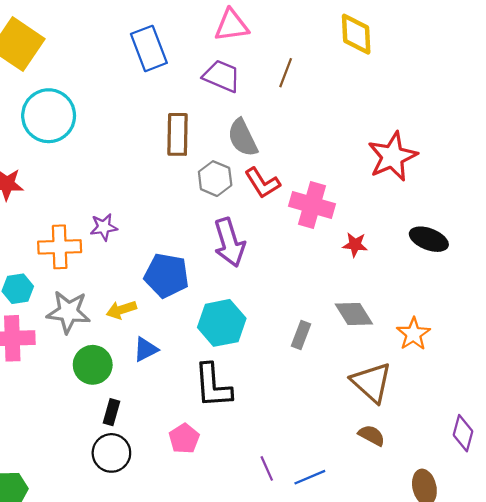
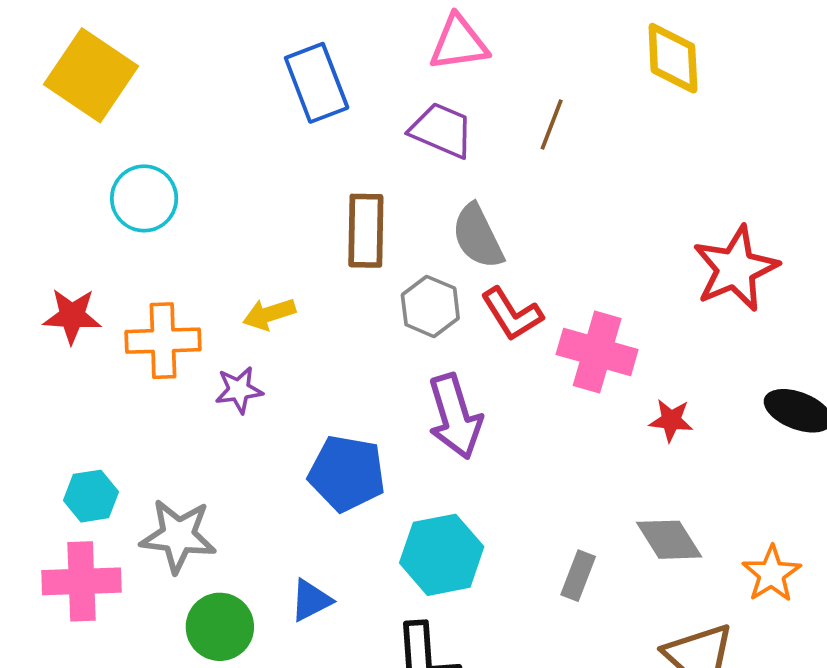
cyan circle: (49, 116) -> (144, 198), size x0.7
orange cross: (60, 247) -> (163, 341), moved
yellow arrow: (121, 310) -> (269, 314), moved

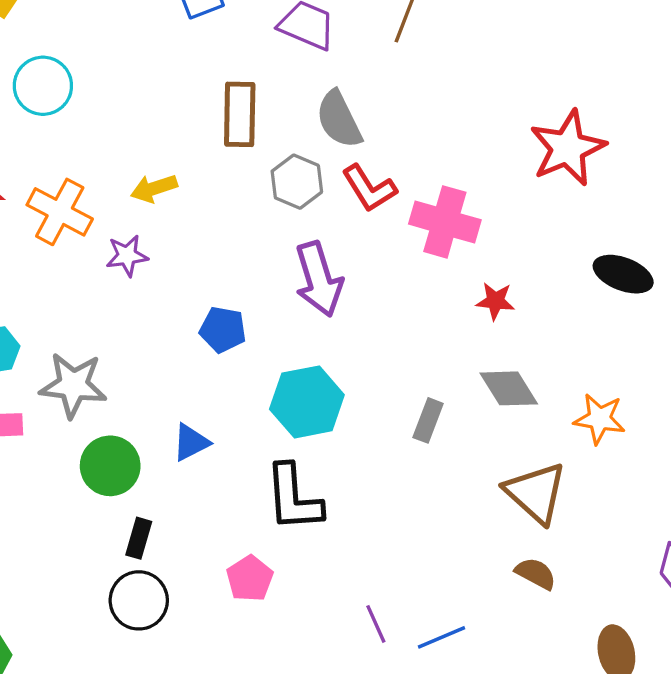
orange cross: (163, 341) -> (60, 212), turned 30
red star: (671, 420) -> (495, 301), moved
blue pentagon: (347, 473) -> (223, 330), size x0.7
orange star: (772, 574) -> (600, 419), turned -30

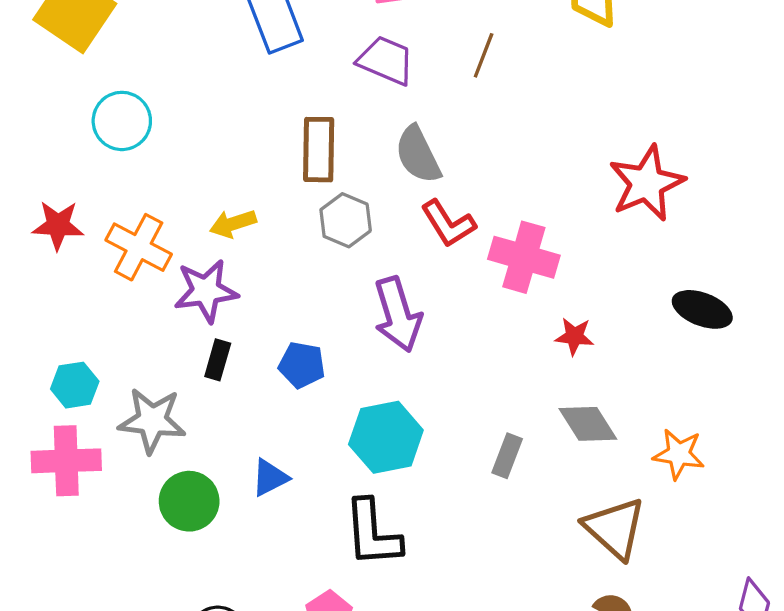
gray hexagon: (297, 182) -> (346, 220), moved
purple star: (127, 256) -> (206, 291), size x1.5
black rectangle: (139, 538) -> (218, 360), moved

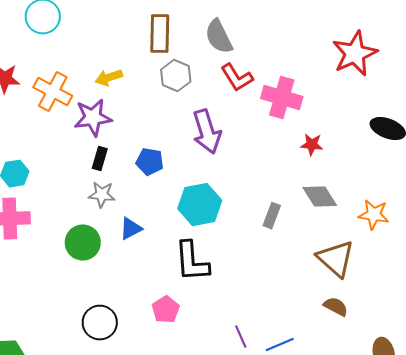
gray star: (152, 420) -> (102, 195), moved, size x0.7

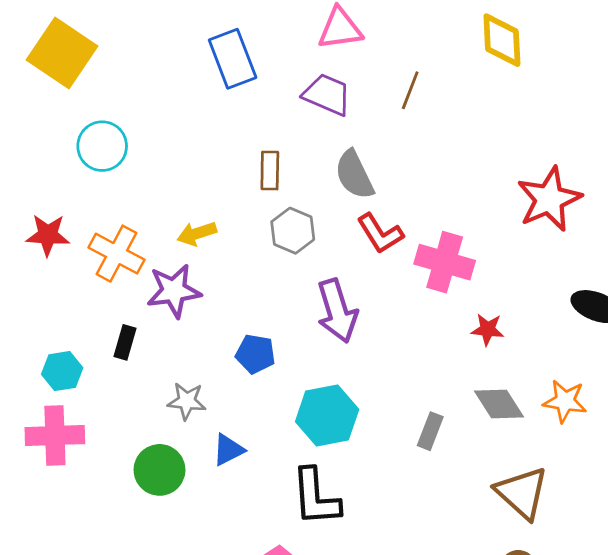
brown rectangle: (160, 34) -> (270, 170), size x0.7
black rectangle: (100, 159) -> (125, 342), moved
orange star: (374, 215) -> (565, 401), moved

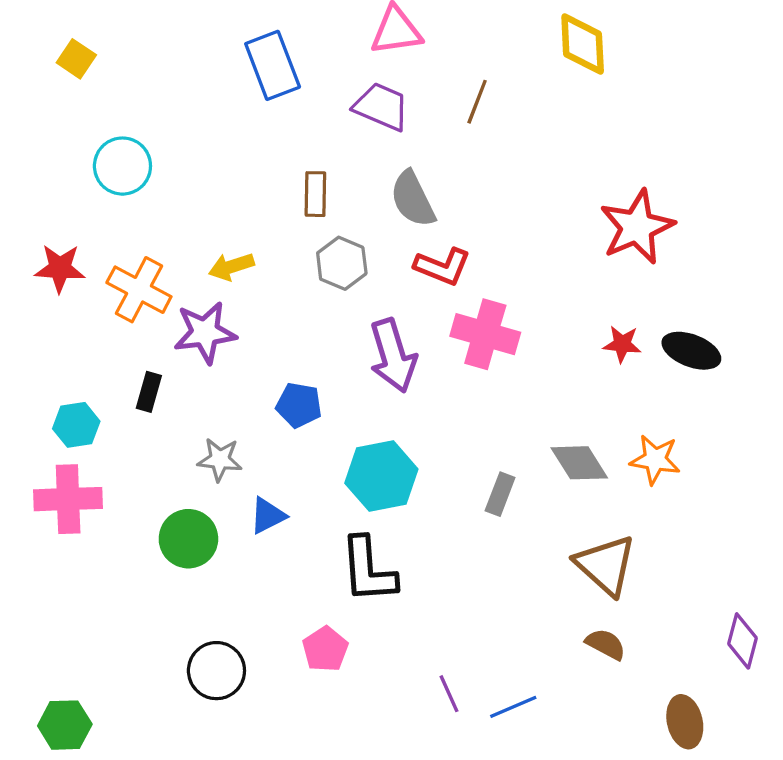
yellow square: (62, 53) -> (76, 59), size x0.5
red L-shape: (380, 234) -> (442, 267), turned -36
pink cross: (445, 262) -> (485, 334), moved
red star: (488, 330) -> (622, 344), moved

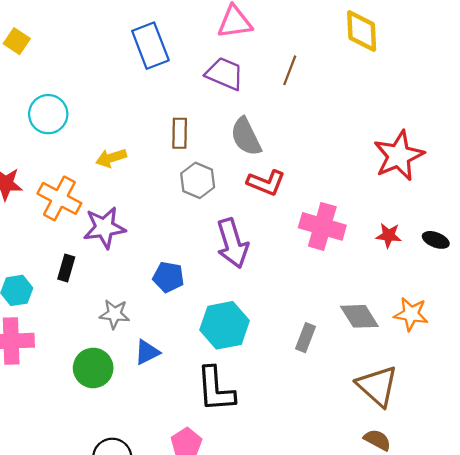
yellow arrow: (231, 267) -> (111, 158), moved
pink cross: (485, 334) -> (322, 226), moved
black ellipse: (691, 351) -> (436, 240), size x0.7

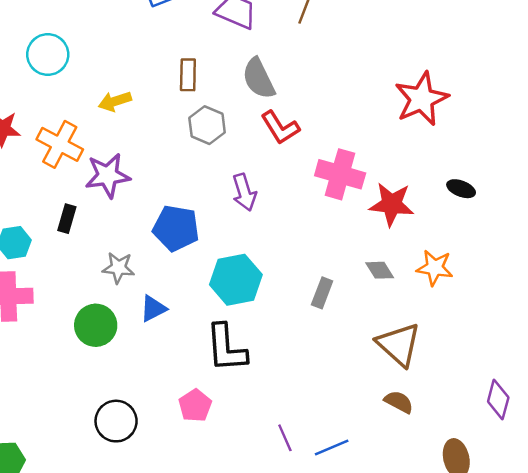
red L-shape: (266, 183) -> (280, 128), turned 36
red star: (389, 235) -> (392, 204), moved, size x1.6
purple arrow: (232, 243) -> (244, 192), size x0.7
blue pentagon: (168, 277) -> (176, 228), size x1.4
gray diamond: (359, 316) -> (380, 270), size x0.7

